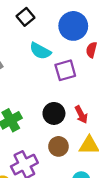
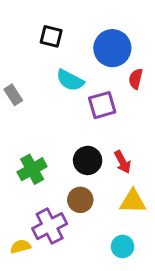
black square: (26, 17) -> (51, 36), turned -36
brown circle: (58, 146) -> (80, 200), moved

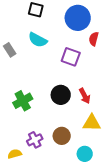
cyan semicircle: (70, 80) -> (38, 40), moved
purple square: (102, 105) -> (71, 57), turned 36
brown circle: (80, 200) -> (62, 136), moved
purple cross: (50, 226) -> (35, 140), size x0.7

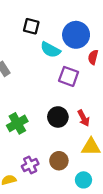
cyan semicircle: (38, 40) -> (50, 50), moved

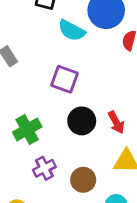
purple square: (69, 76) -> (64, 79), moved
purple cross: (30, 165) -> (44, 168), moved

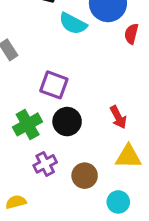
purple square: (64, 79) -> (54, 85), moved
black circle: (82, 121) -> (67, 122), moved

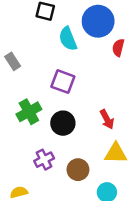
cyan semicircle: (73, 24) -> (68, 39), turned 40
purple square: (54, 85) -> (63, 82), moved
green cross: (28, 124) -> (29, 112), moved

